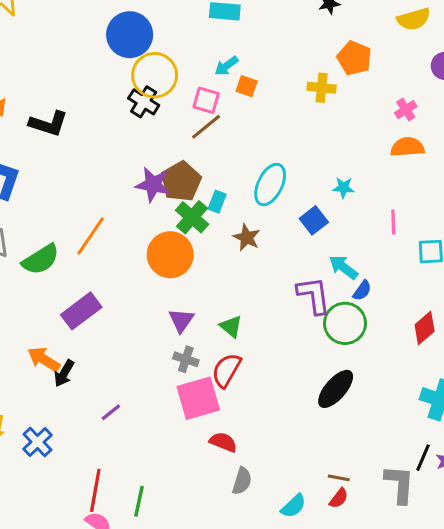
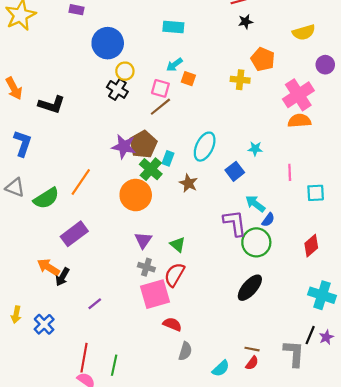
yellow circle: (155, 75) -> (125, 71), size x0.6
pink cross: (406, 110) -> (298, 95), size x2.0

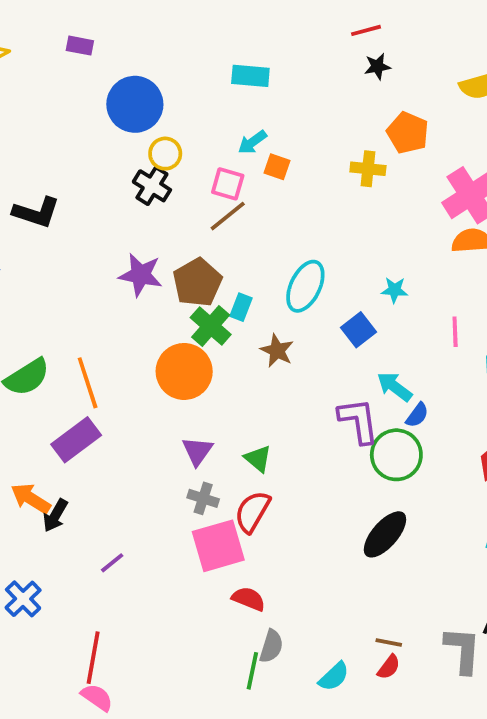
purple star: (124, 147) -> (141, 275), moved
orange line: (81, 182) -> (88, 383), moved, turned -52
green line: (114, 365) -> (252, 671), moved

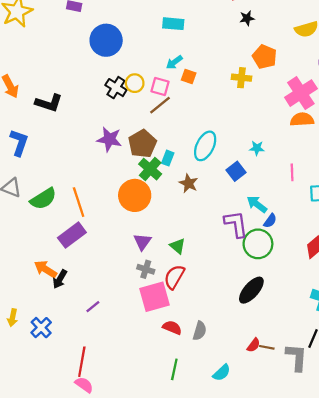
yellow circle: (165, 154) -> (135, 83), moved
brown line: (389, 642) -> (267, 347), moved
gray semicircle: (271, 646) -> (200, 331), moved
red semicircle: (389, 667) -> (254, 345), moved

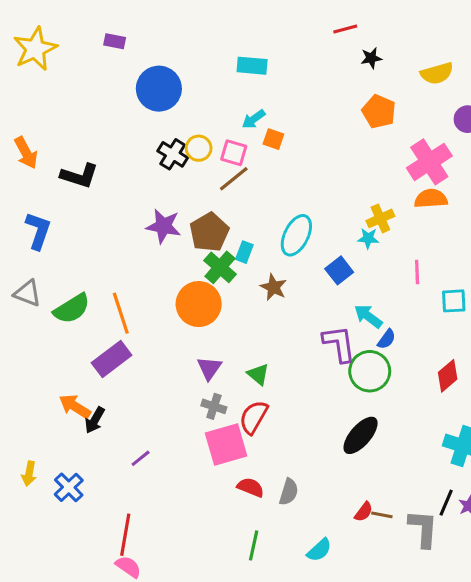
black star: (247, 18) -> (371, 58), moved
yellow cross: (241, 78) -> (380, 218), moved, turned -30

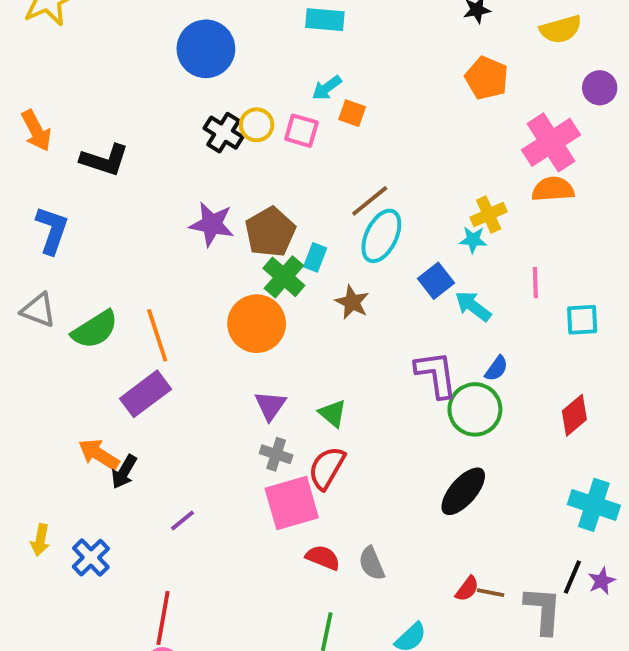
brown line: (234, 179) -> (370, 201), moved
cyan arrow: (368, 316) -> (473, 306), moved
gray semicircle: (289, 492) -> (372, 563), turned 140

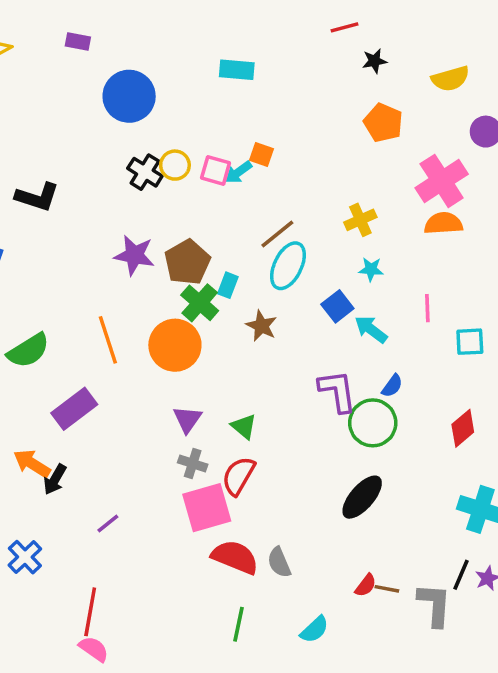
cyan arrow: (327, 88) -> (239, 172), moved
yellow cross: (489, 214) -> (360, 220), moved
orange line: (157, 335) -> (108, 340), moved
red semicircle: (323, 558) -> (235, 557), size x1.5

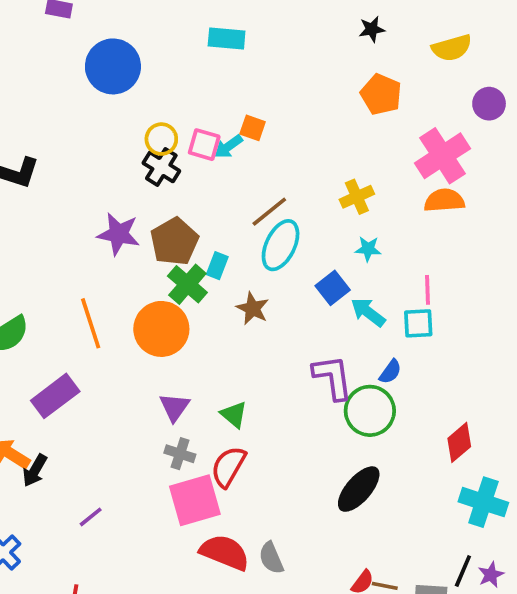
black cross: (145, 172) -> (161, 167), moved
cyan square: (470, 342) -> (418, 323), moved
red diamond: (463, 428) -> (459, 442), moved

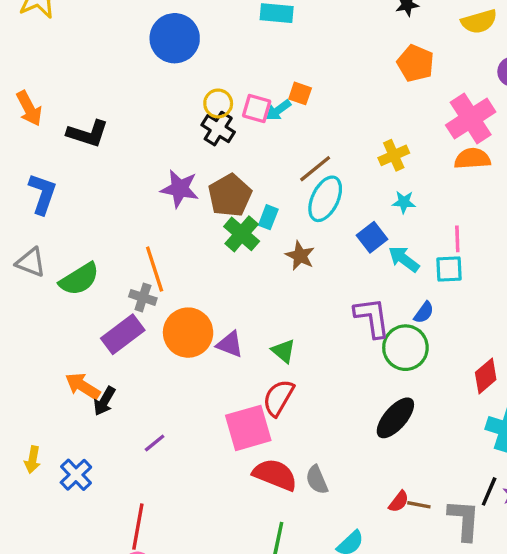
orange circle: (161, 329) -> (188, 333), moved
purple triangle: (174, 407) -> (230, 344), turned -44
gray cross: (180, 454) -> (143, 297), moved

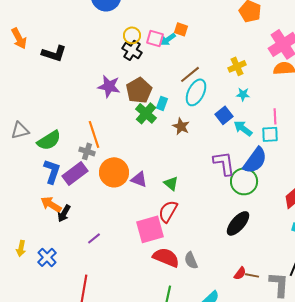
blue L-shape: (43, 194) -> (52, 171), moved
gray triangle: (31, 262) -> (20, 130), turned -36
blue semicircle: (424, 313) -> (255, 160), size x2.0

